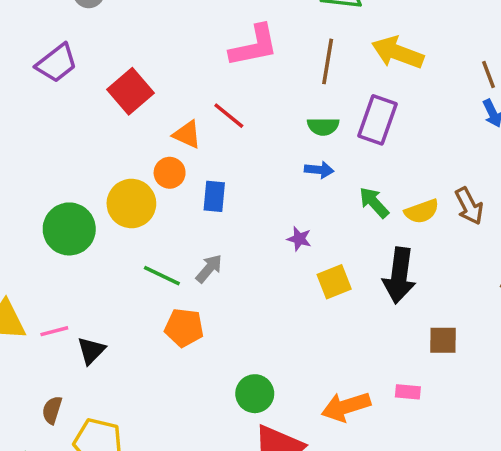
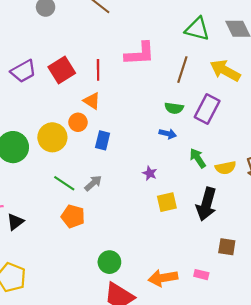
purple trapezoid: (57, 63) -> (23, 71), moved
red line: (229, 116) -> (98, 70), moved, turned 42

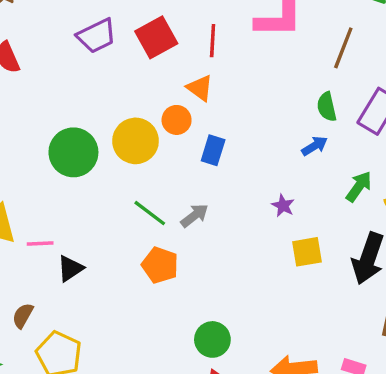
green semicircle: (174, 108) -> (327, 107), turned 66
blue arrow: (168, 134) -> (315, 146), turned -49
green arrow: (198, 158) -> (359, 187), turned 66

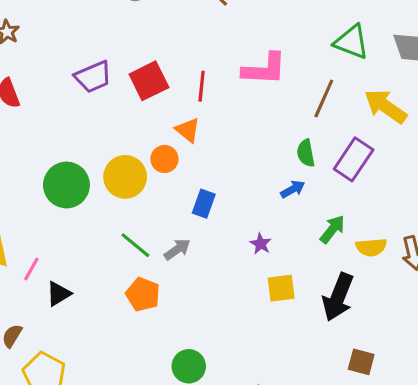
blue rectangle: (213, 150) -> (204, 204), moved
pink line: (40, 243) -> (31, 269), turned -60

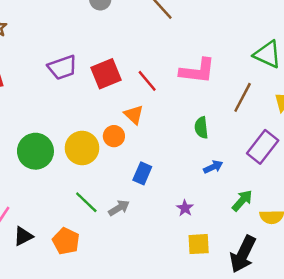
red line: (202, 86) -> (147, 81), turned -50
green semicircle: (306, 153) -> (201, 128), moved
orange pentagon: (143, 294) -> (66, 241), moved

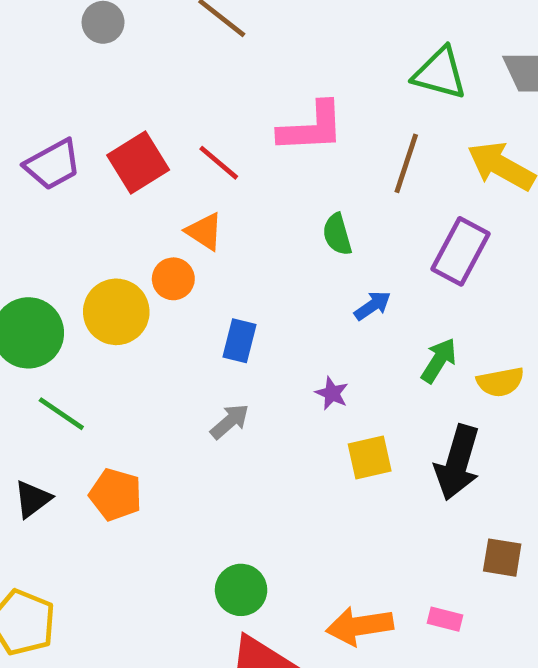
green line: (86, 202) -> (61, 414), moved
gray arrow: (119, 208) -> (230, 421), moved

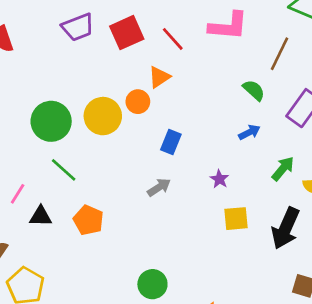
orange triangle: (204, 231) -> (159, 77), turned 45
green semicircle: (337, 234) -> (254, 90), moved, turned 140
black triangle: (33, 499) -> (41, 216), turned 30

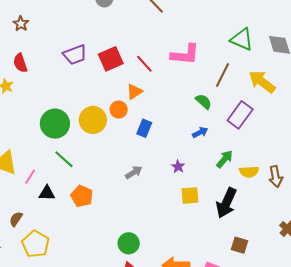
blue rectangle: (171, 142) -> (144, 128), moved

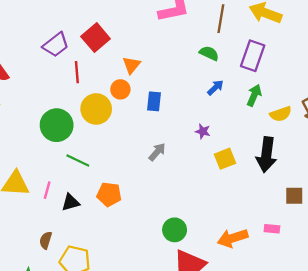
red line: (144, 64) -> (77, 72), moved, turned 54
green arrow: (225, 159) -> (254, 95), moved

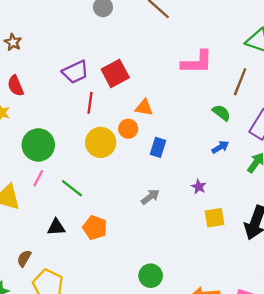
orange triangle: (131, 65) -> (144, 108), turned 48
green circle: (57, 125) -> (38, 145), moved
pink line: (47, 190) -> (38, 178), moved

